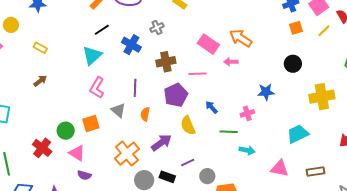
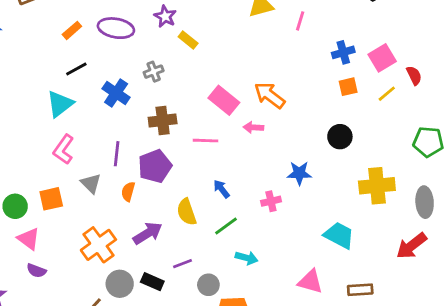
purple pentagon: (176, 95) -> (155, 166), moved
green line: (229, 132) -> (226, 226), moved, turned -42
cyan trapezoid: (298, 134) -> (339, 235), turned 50
cyan arrow: (247, 150) -> (247, 258), moved

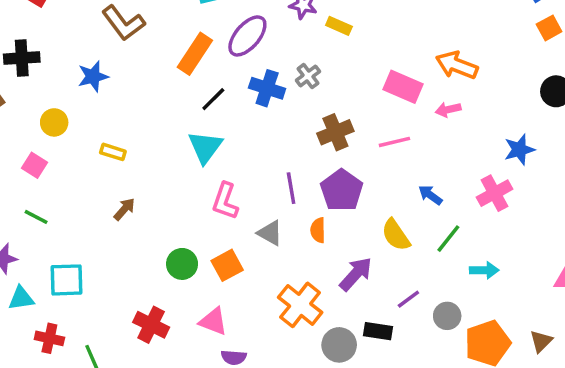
purple ellipse: (116, 28) -> (247, 36), turned -44
orange rectangle: (72, 30) -> (195, 54), size x1.6
blue cross: (116, 93) -> (267, 88), moved
pink cross: (271, 201) -> (494, 193), size x1.4
green circle: (15, 206) -> (182, 264), moved

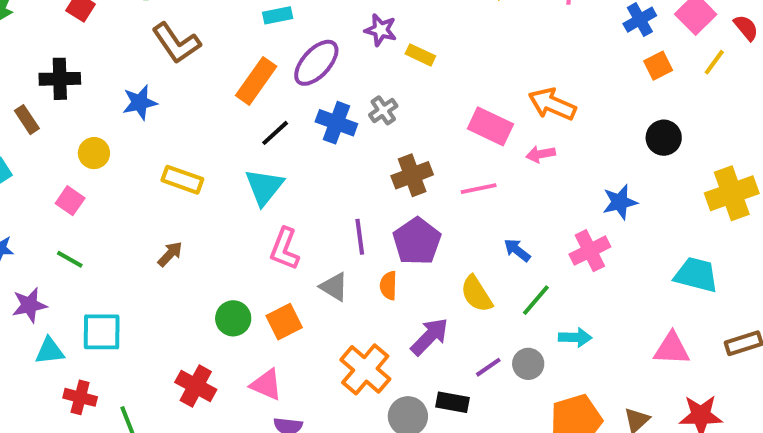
yellow rectangle: (113, 152) -> (182, 180), moved, size x1.4
gray circle: (447, 316) -> (528, 364), moved

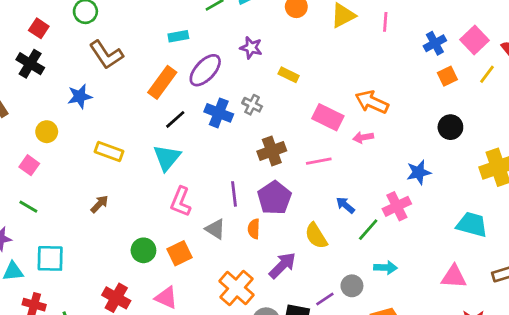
yellow rectangle: (420, 55) -> (289, 75), moved
black cross: (60, 79) -> (30, 64), moved, turned 32
gray cross: (383, 110) -> (252, 105), turned -30
green line: (536, 300) -> (368, 230), moved
purple line: (488, 367) -> (325, 299), moved

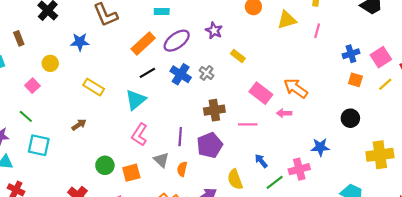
orange square: (447, 76) -> (355, 80), turned 32
orange semicircle: (254, 229) -> (182, 169), moved
cyan square: (50, 258) -> (39, 145), moved

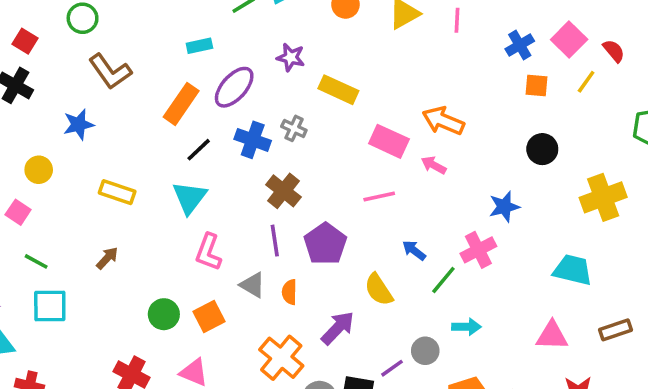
yellow rectangle: (238, 56) -> (338, 90), size x1.5
brown cross: (214, 110) -> (283, 191), moved, turned -30
pink arrow: (284, 113) -> (434, 165), turned 40
green line: (26, 116) -> (36, 261), moved

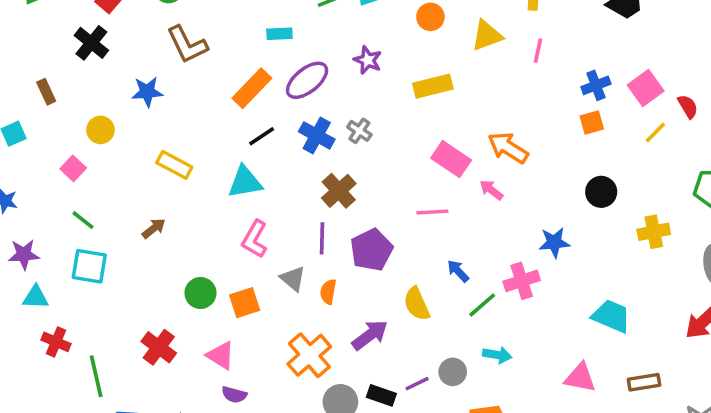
orange square: (536, 85) -> (592, 123), moved, turned -30
yellow rectangle: (338, 90) -> (433, 86), moved, turned -48
yellow cross: (603, 197) -> (654, 232), moved, size x0.7
cyan triangle: (190, 198) -> (245, 182), turned 33

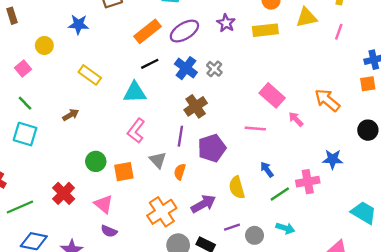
yellow rectangle: (433, 86) -> (265, 30), moved
orange arrow: (508, 148) -> (327, 100), moved
green line: (96, 376) -> (20, 207), turned 72
purple line: (417, 384) -> (232, 227), moved

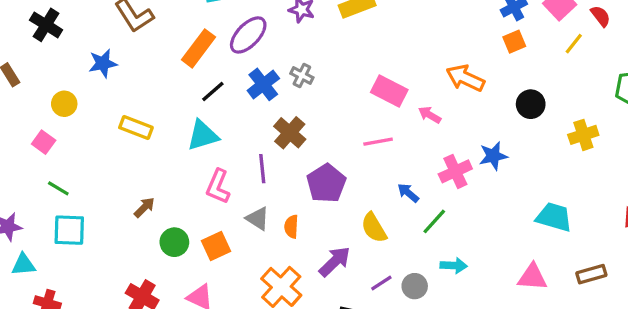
blue cross: (186, 68) -> (263, 84), turned 30
brown arrow: (71, 115) -> (144, 207), moved
purple line: (180, 136) -> (262, 169), moved
pink cross: (308, 182) -> (455, 171), moved

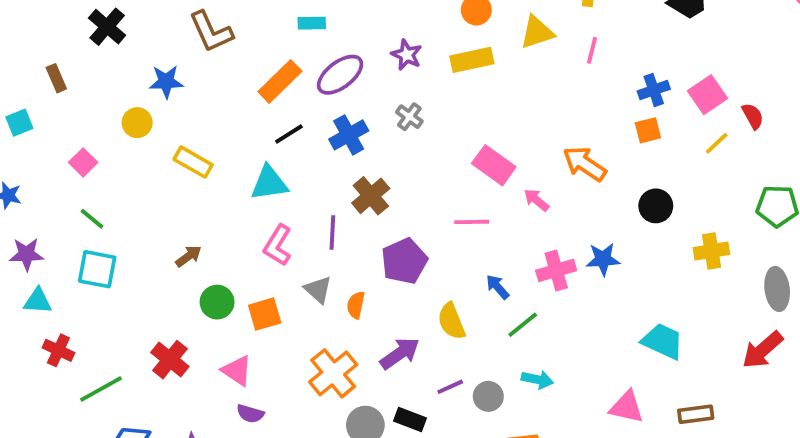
gray cross: (302, 75) -> (409, 117), moved
yellow circle: (64, 104) -> (137, 123), moved

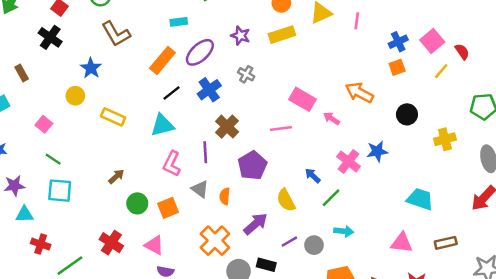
blue star: (166, 82) -> (91, 68), turned -30
pink line: (472, 222) -> (281, 129), moved
pink cross: (556, 270) -> (349, 161), turned -30

